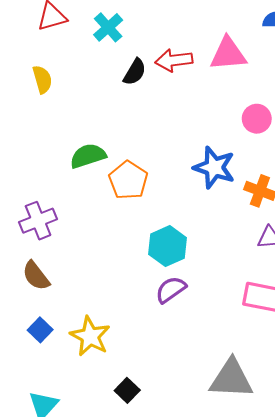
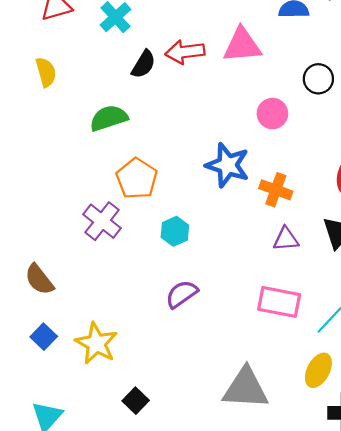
green semicircle: (88, 156) -> (109, 118), moved
purple cross: (38, 221) -> (102, 221), moved, turned -30
cyan hexagon: (168, 246) -> (175, 231), moved, size x0.7

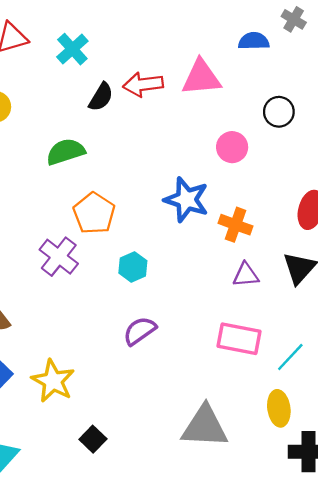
yellow ellipse: (318, 370) -> (279, 408), turned -36

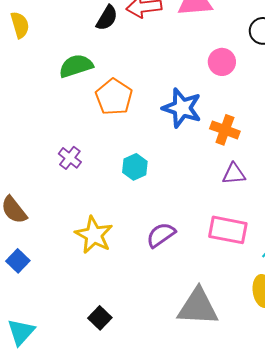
orange pentagon: (94, 213) -> (114, 97), moved
purple cross: (59, 257) -> (70, 158), size x0.7
purple semicircle: (140, 331) -> (161, 235), moved
yellow star: (53, 381) -> (94, 235), moved

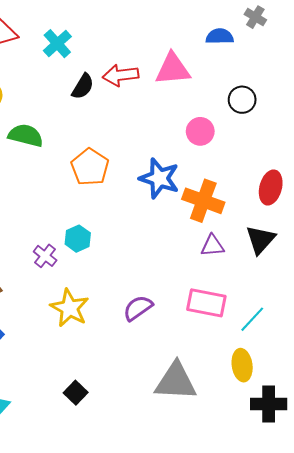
green semicircle: (76, 66) -> (26, 135), moved, turned 32
orange cross: (225, 130) -> (203, 201), size x1.4
purple cross: (70, 158) -> (45, 256), moved
cyan hexagon: (135, 167) -> (78, 239), moved

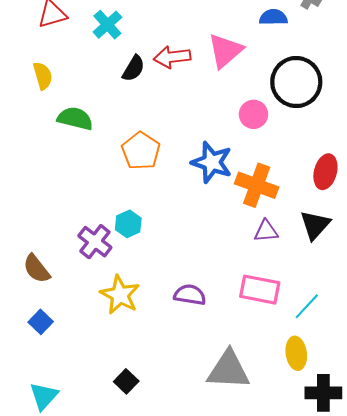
pink triangle: (173, 69) -> (225, 51), turned -36
black circle: (242, 100) -> (296, 82), size x1.8
purple cross: (45, 256) -> (95, 242), size x1.4
purple semicircle: (138, 308) -> (190, 295), turned 44

